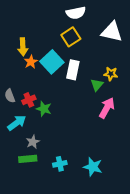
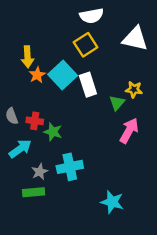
white rectangle: (73, 70) -> (88, 85), turned -30
red cross: (29, 100) -> (35, 121), turned 32
cyan cross: (60, 164) -> (70, 167), moved, size x1.5

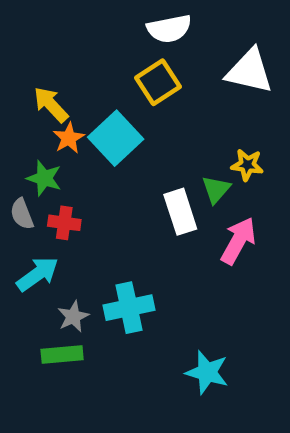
yellow arrow: (27, 57) -> (51, 105), turned 140
white rectangle: (88, 85) -> (180, 212), moved
green star: (53, 132) -> (44, 178), moved

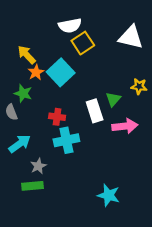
white semicircle: (169, 29) -> (70, 26), moved
yellow star: (247, 165) -> (139, 86), moved
red cross: (64, 223) -> (57, 117), moved
pink arrow: (238, 241) -> (125, 126), turned 55
cyan cross: (129, 308) -> (66, 140), moved

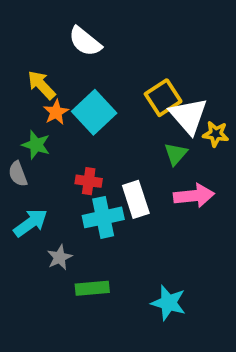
white semicircle: (70, 26) -> (85, 41), moved, turned 50
white triangle: (131, 37) -> (188, 116), moved, turned 36
yellow square: (83, 43) -> (163, 98), moved
white rectangle: (95, 111) -> (136, 199), moved
green rectangle: (32, 186) -> (92, 288), moved

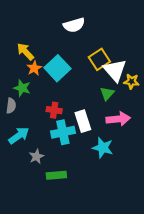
white semicircle: (85, 41) -> (74, 25), moved, turned -55
gray semicircle: (18, 174) -> (11, 106), turned -152
cyan star: (168, 303) -> (103, 148), moved

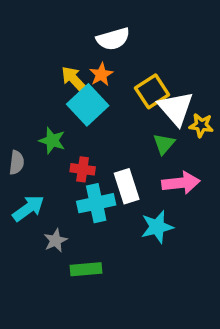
yellow arrow: (25, 52) -> (74, 80), moved
orange star: (34, 68) -> (101, 74), moved
green star: (22, 88) -> (52, 141), moved
cyan star: (103, 148) -> (157, 227), turned -30

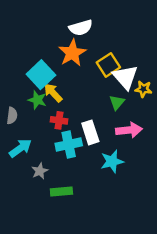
orange star: (101, 74) -> (72, 53), size x1.6
yellow arrow: (74, 80) -> (53, 93), moved
cyan square: (88, 105) -> (41, 75), moved

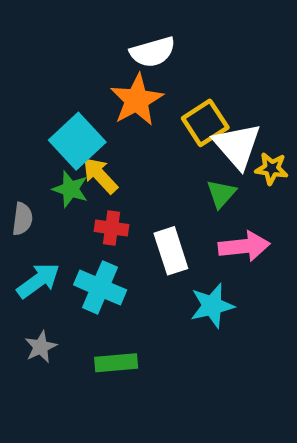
cyan cross: (69, 145) -> (100, 287), moved, turned 35
gray star: (40, 171) -> (41, 347), moved

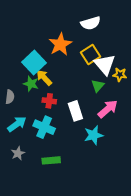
white semicircle: (153, 52) -> (91, 23), moved
pink arrow: (244, 246) -> (108, 109), turned -35

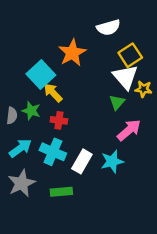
yellow square: (91, 54) -> (130, 55), moved
green star: (31, 84) -> (31, 111), moved
white rectangle: (75, 111) -> (82, 161), moved, turned 48
gray star: (18, 153) -> (22, 183), size x1.6

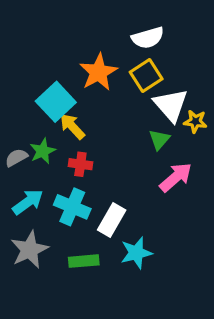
yellow square: (130, 55) -> (146, 75), moved
green star: (31, 111) -> (43, 151), turned 30
gray semicircle: (12, 116) -> (16, 158), turned -126
cyan star: (112, 161) -> (136, 253), moved

